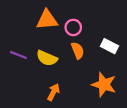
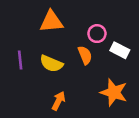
pink circle: (73, 27) -> (97, 34), moved
purple line: (18, 55) -> (20, 60), turned 63

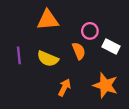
orange arrow: (59, 101) -> (64, 88), moved

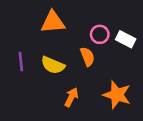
white rectangle: (111, 47) -> (126, 39), moved

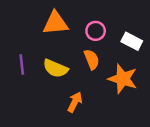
pink circle: (100, 34) -> (96, 31), moved
orange star: (117, 95) -> (123, 79), moved

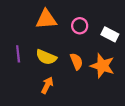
orange semicircle: (92, 59) -> (76, 61), moved
orange arrow: (75, 102) -> (47, 85), moved

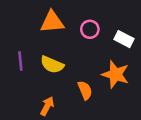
orange semicircle: (76, 61) -> (85, 90), moved
orange arrow: (47, 85) -> (47, 106), moved

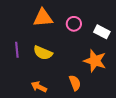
orange semicircle: (85, 90) -> (75, 83), moved
orange arrow: (47, 106) -> (39, 87), turned -91

